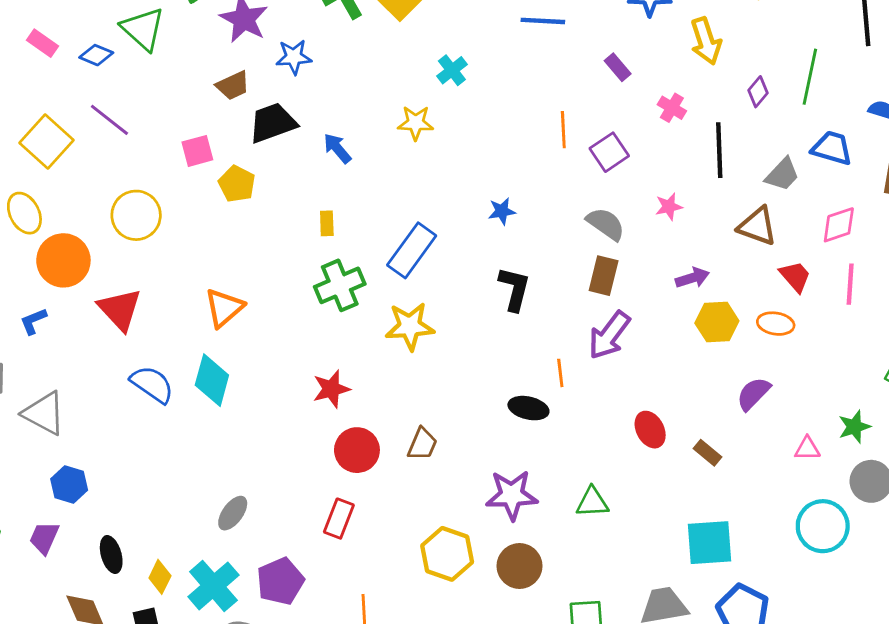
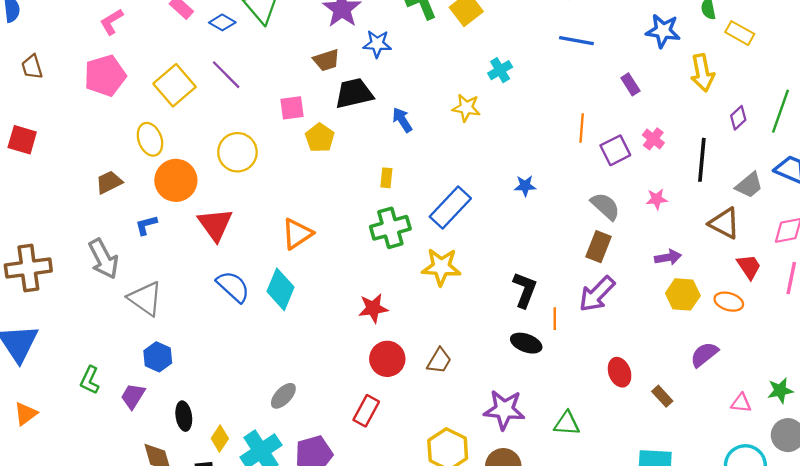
pink cross: (672, 108) -> (653, 139), moved
black L-shape: (514, 289) -> (525, 290), moved

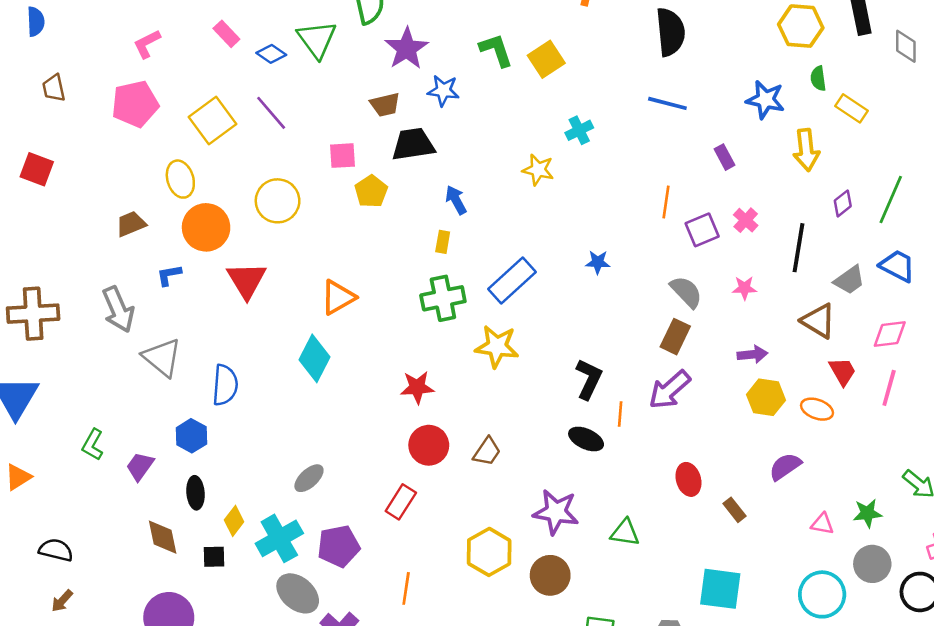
blue arrow: (402, 120) -> (456, 200), moved
blue semicircle: (233, 287) -> (225, 385), moved, turned 48
blue hexagon: (158, 357) -> (191, 436), moved

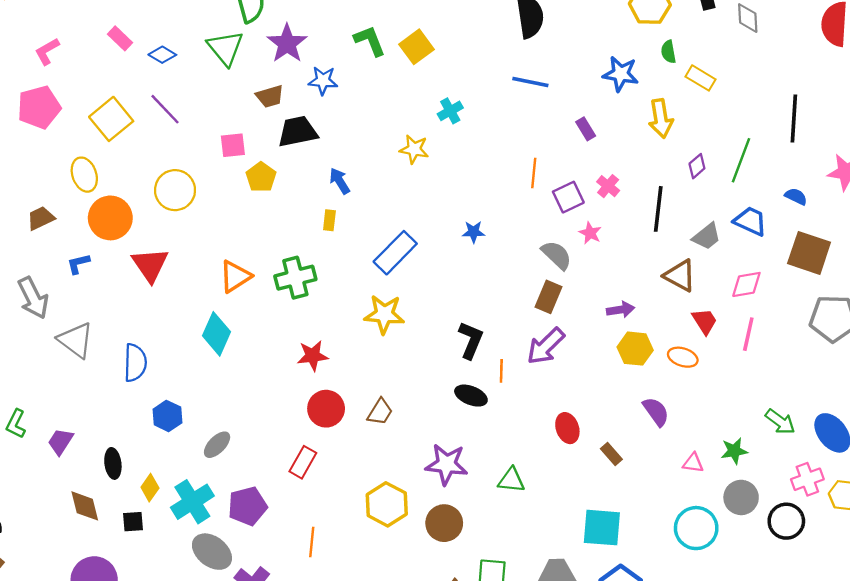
green triangle: (317, 39) -> (225, 48), moved
pink star: (744, 288) -> (590, 233), moved, turned 30
green cross: (443, 298) -> (295, 278), moved
blue hexagon: (191, 436) -> (167, 416), moved
purple semicircle: (785, 466) -> (656, 412), turned 92

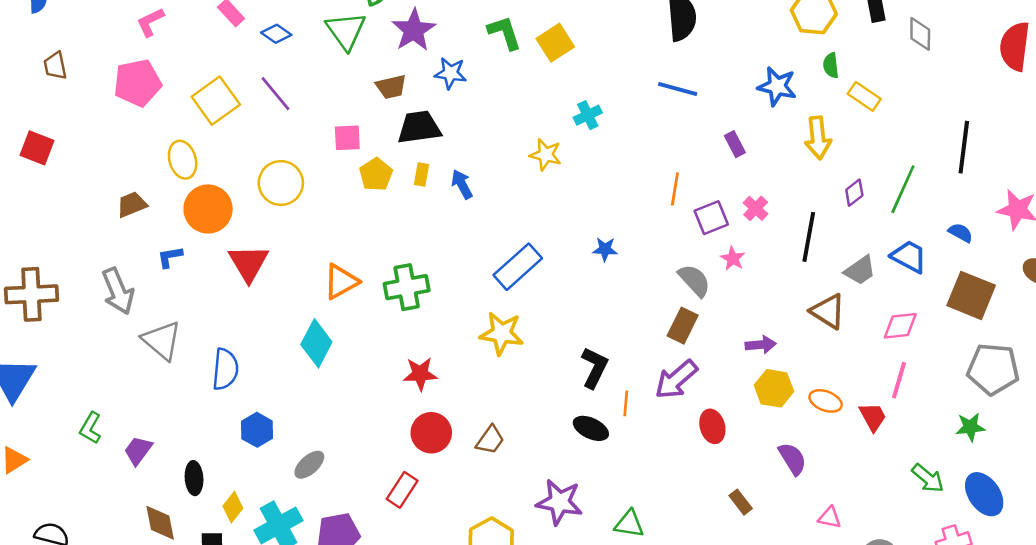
yellow rectangle: (329, 220) -> (422, 175), moved
red trapezoid: (705, 321) -> (873, 417), moved
red ellipse: (567, 428) -> (712, 426), moved
green star: (734, 451) -> (970, 427), moved

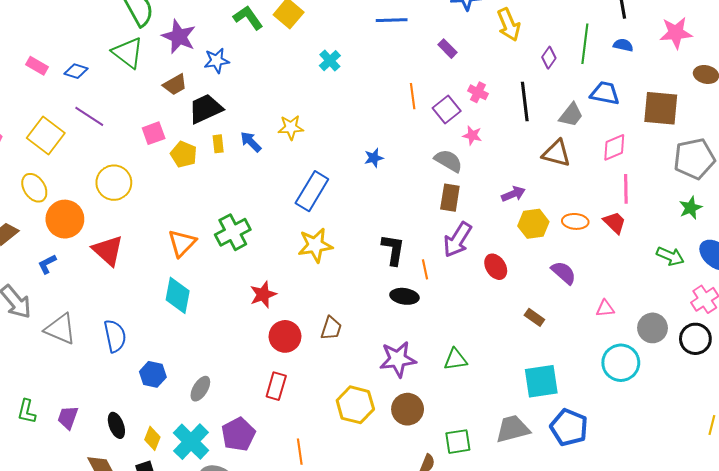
yellow star: (546, 155) -> (291, 127), moved
blue semicircle: (961, 233) -> (623, 45), moved

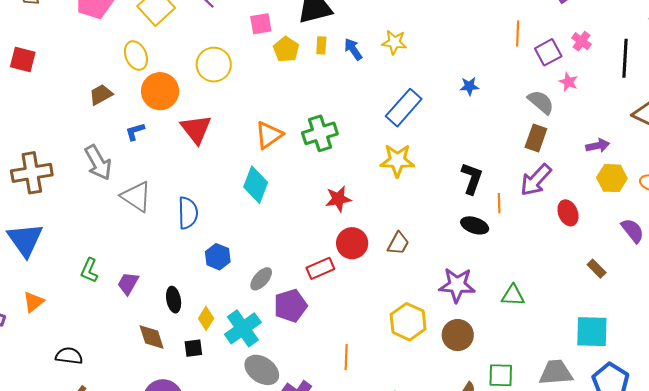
red rectangle: (276, 386) -> (320, 268), moved, turned 40
purple pentagon: (238, 434) -> (290, 306), moved

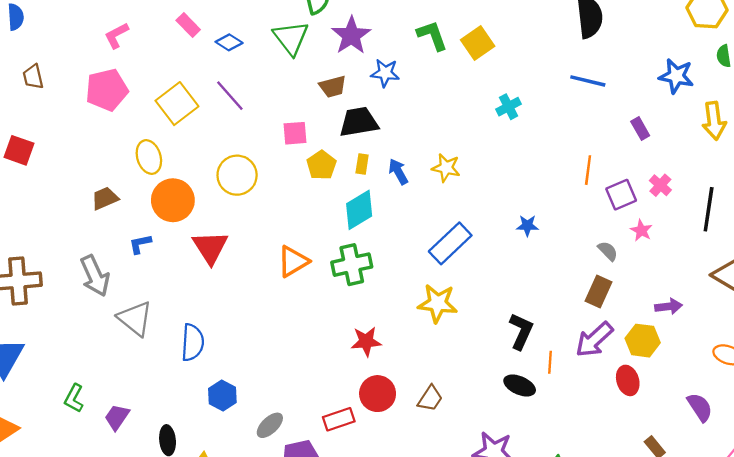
gray semicircle: (541, 102) -> (608, 251), size x0.7
yellow hexagon: (612, 178) -> (643, 341), moved
cyan diamond: (256, 185) -> (359, 210), moved, turned 33

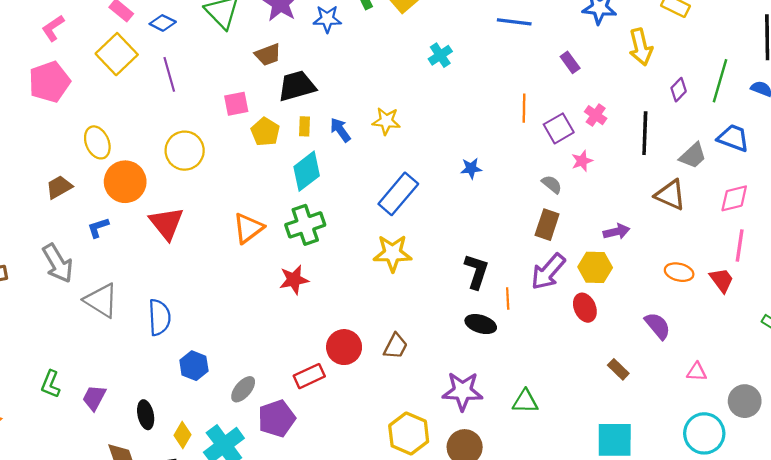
blue star: (385, 73) -> (327, 19), moved
purple line: (230, 96) -> (169, 74), turned 32
yellow square: (177, 104) -> (117, 54), moved
pink star: (641, 230) -> (582, 161), turned 30
red star: (366, 341) -> (294, 280), moved

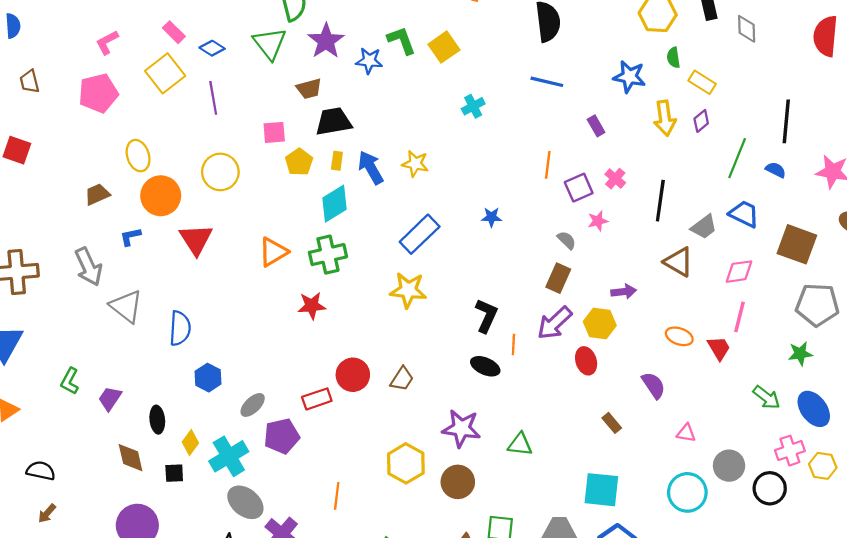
purple diamond: (679, 90) -> (701, 121), moved
blue arrow: (340, 130) -> (371, 168), size x1.4

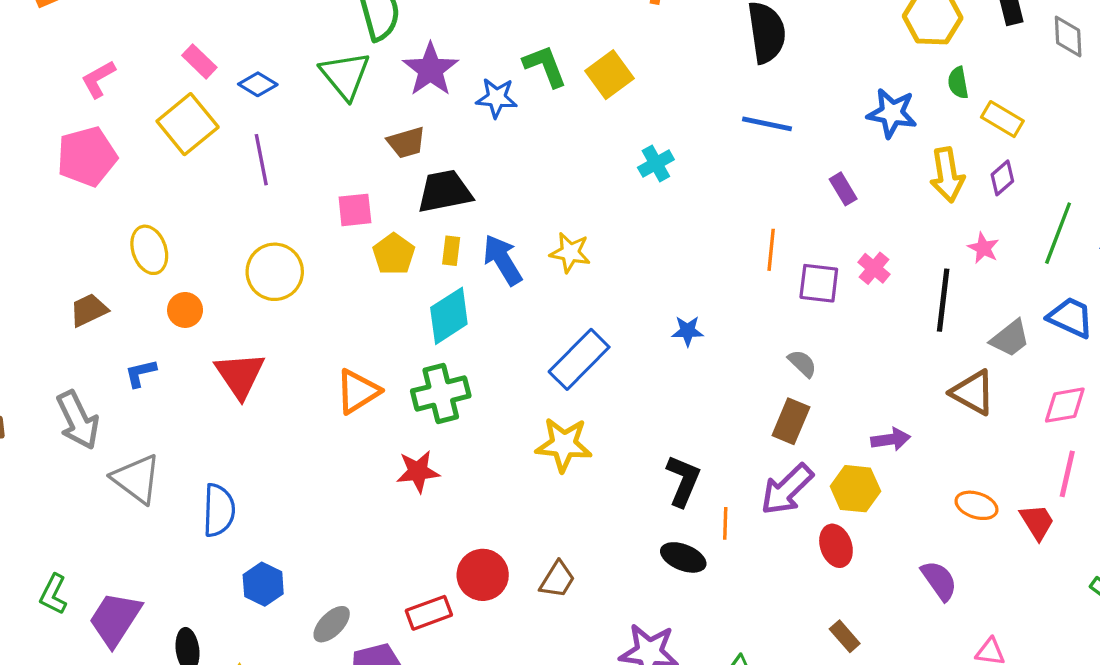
purple square: (579, 188) -> (819, 283), turned 32
orange circle: (161, 196) -> (185, 310), size x0.6
pink star: (598, 221) -> (983, 248), moved, turned -30
purple trapezoid: (110, 398) -> (115, 619), size x1.5
brown rectangle: (612, 423) -> (845, 636), moved

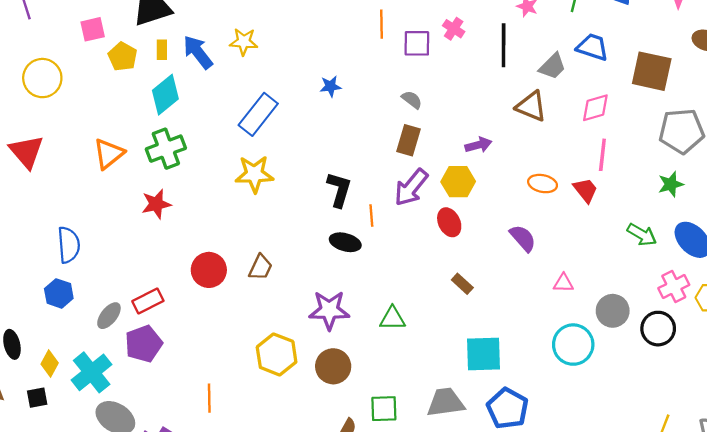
blue semicircle: (219, 510) -> (69, 245), moved
red rectangle: (429, 613) -> (148, 301), moved

